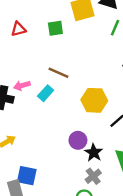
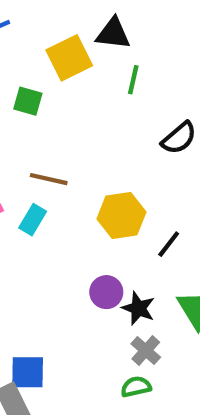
green square: (55, 28) -> (28, 101), turned 35

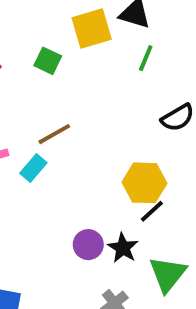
brown line: (49, 179) -> (54, 134), turned -52
yellow hexagon: (121, 216) -> (144, 183), moved
black star: (138, 308) -> (123, 248), moved

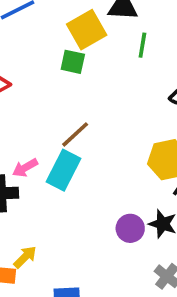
green square: (48, 61) -> (73, 62), moved
cyan rectangle: (33, 168) -> (63, 170), size x1.5

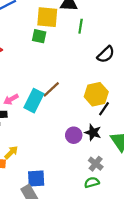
yellow square: (87, 30) -> (47, 17), turned 35
brown line: (75, 134) -> (51, 89), moved

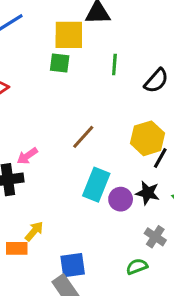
green line: (81, 26) -> (114, 64), moved
cyan rectangle: (34, 101) -> (96, 185), moved
green semicircle: (92, 182) -> (137, 267), moved

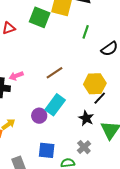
green square: (60, 63) -> (40, 17), moved, size x1.5
purple circle: (121, 199) -> (39, 116), moved
blue square: (73, 265) -> (47, 150), moved

